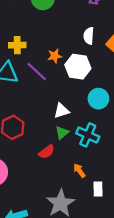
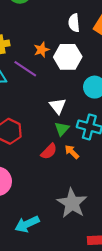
white triangle: (61, 111) -> (58, 106), turned -42
orange arrow: (79, 171) -> (72, 152), moved

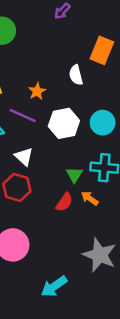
white semicircle: (74, 23) -> (76, 75), moved
white hexagon: (68, 57) -> (64, 123), moved
white triangle: (58, 106) -> (24, 157), moved

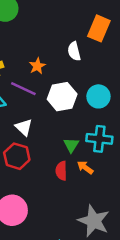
red semicircle: (64, 202) -> (61, 171), turned 144

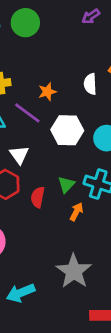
orange arrow: (85, 167) -> (76, 212), turned 70
red semicircle: (61, 171) -> (38, 197), moved

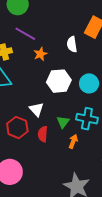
purple line: (27, 113) -> (25, 34), moved
white triangle: (19, 155) -> (36, 109), moved

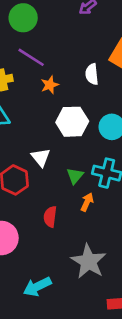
red semicircle: (43, 134) -> (50, 217), moved

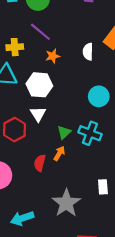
white hexagon: (72, 122) -> (39, 85), moved
orange arrow: (87, 202) -> (59, 153), moved

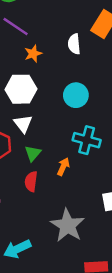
cyan circle: (99, 96) -> (76, 95), moved
green triangle: (64, 132) -> (33, 153), moved
orange arrow: (59, 153) -> (63, 167), moved

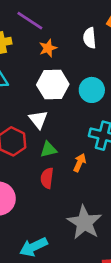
white hexagon: (21, 89) -> (53, 85), moved
green triangle: (33, 153) -> (48, 149), turned 36

